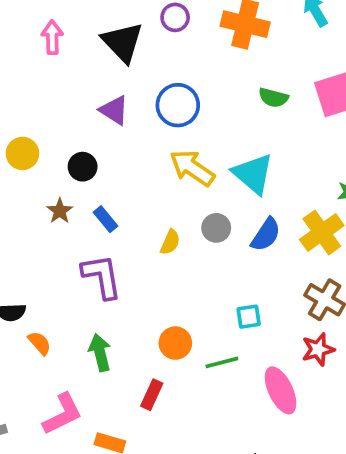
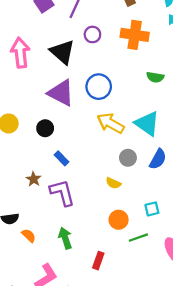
pink arrow: (52, 37) -> (20, 53), size x1.5
purple triangle: (114, 110) -> (61, 93), size x1.5
brown star: (60, 211) -> (34, 179), moved
yellow semicircle: (170, 242) -> (113, 183), moved, turned 96
orange circle: (175, 343) -> (119, 220), moved

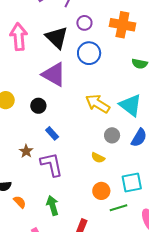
blue circle: (99, 87) -> (89, 53), moved
cyan square: (152, 209) -> (132, 182), size x1.5

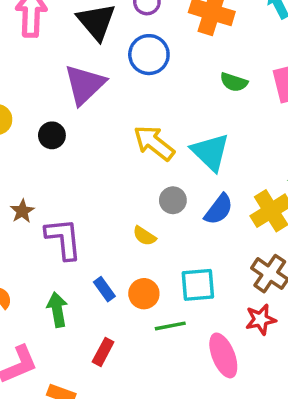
purple triangle: (54, 74) -> (85, 85), turned 40
blue rectangle: (52, 133) -> (104, 289), moved

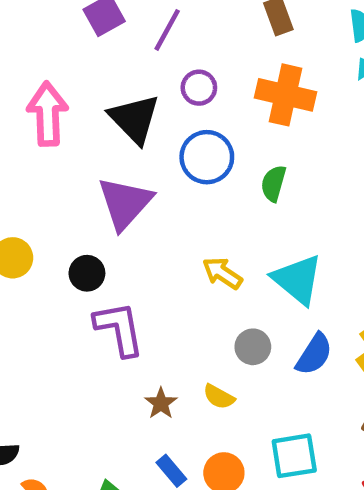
green semicircle: (234, 82) -> (273, 183), moved, turned 92
yellow arrow: (154, 143) -> (222, 273), size x0.7
brown star: (22, 211) -> (161, 403), moved
purple L-shape: (63, 239) -> (119, 329), moved

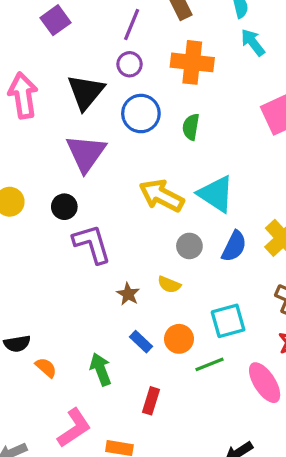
purple line: (167, 30) -> (132, 25), moved
black triangle: (134, 119) -> (86, 92), turned 30
yellow arrow: (222, 273) -> (162, 196), size x1.5

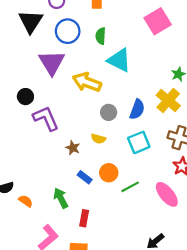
purple triangle: (86, 153) -> (52, 63), moved
cyan triangle: (216, 194) -> (119, 60), moved
cyan square: (228, 321) -> (139, 142), moved
red rectangle: (151, 401) -> (84, 218), moved

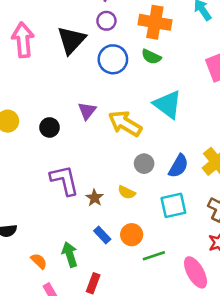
green semicircle: (101, 36) -> (151, 57), moved, turned -77
purple triangle: (52, 63) -> (87, 111), moved, size x0.6
purple L-shape: (46, 118) -> (64, 180), moved
orange semicircle: (26, 201) -> (39, 261), moved

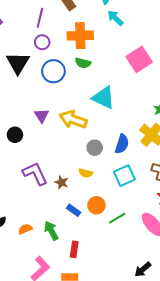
orange semicircle: (39, 261) -> (25, 229), moved, turned -56

